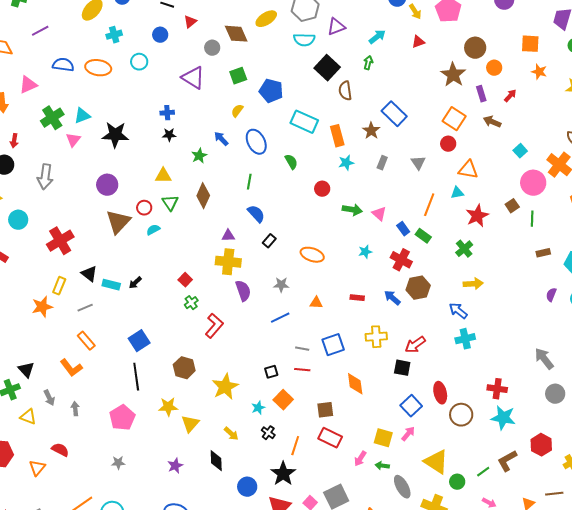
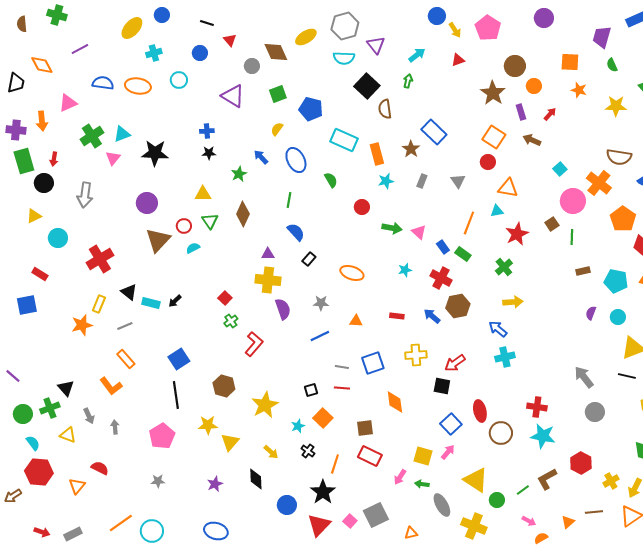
red triangle: (190, 22) -> (230, 40), turned -32
purple triangle: (336, 27) -> (376, 45), turned -48

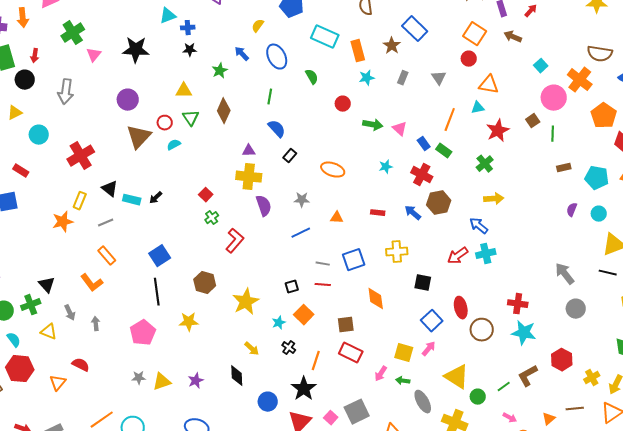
cyan triangle: (122, 134) -> (168, 16), moved
red arrow: (455, 363) -> (458, 256), moved
yellow triangle: (230, 442) -> (162, 382), moved, turned 30

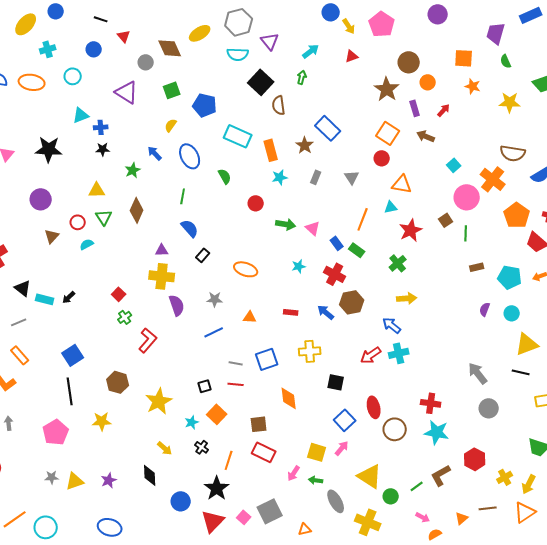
brown triangle: (139, 137) -> (52, 236), size x0.6

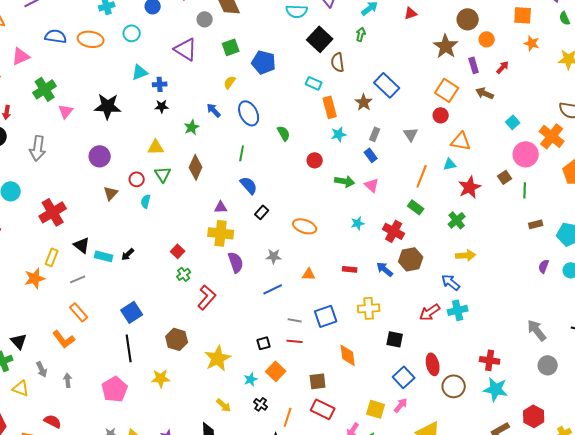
cyan rectangle: (238, 136) -> (314, 83), moved, size x0.6
blue rectangle: (337, 243) -> (371, 155), moved
cyan semicircle: (87, 244) -> (146, 201), turned -48

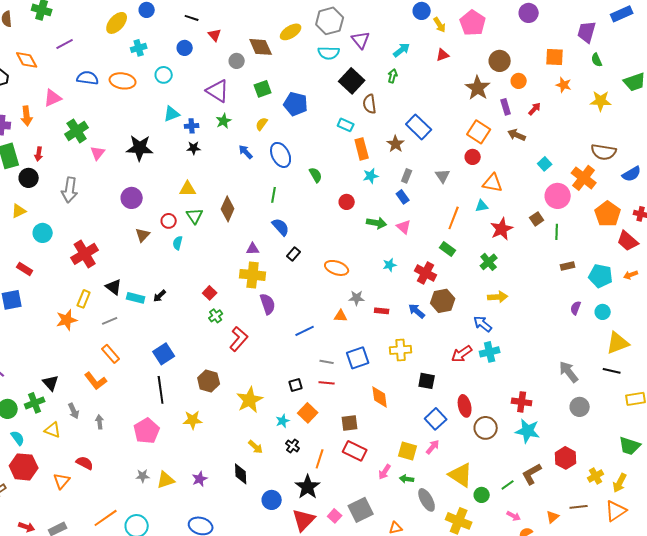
green star: (192, 127) -> (224, 121), moved
gray star: (274, 256) -> (357, 298), moved

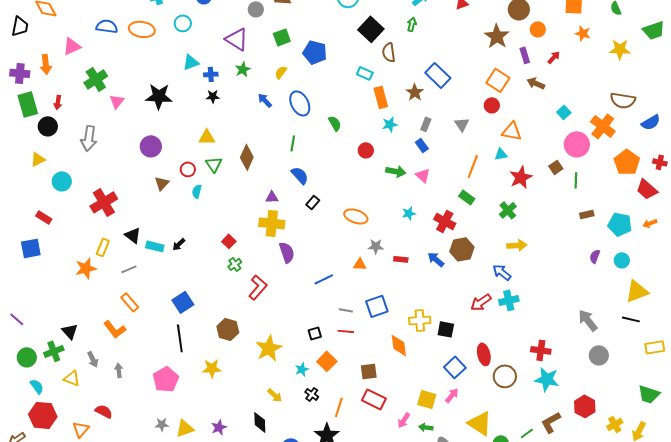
yellow cross: (401, 350) -> (420, 320), moved

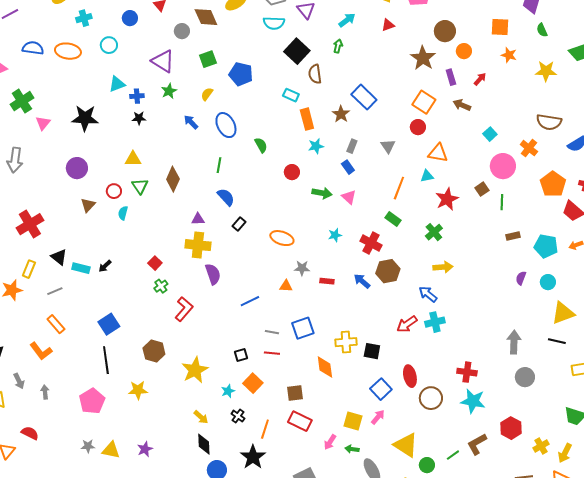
orange cross: (603, 126) -> (529, 148), size x0.7
gray arrow: (588, 320) -> (514, 342), turned 40
black diamond: (260, 422) -> (204, 444), moved
yellow triangle: (185, 428) -> (111, 450), turned 30

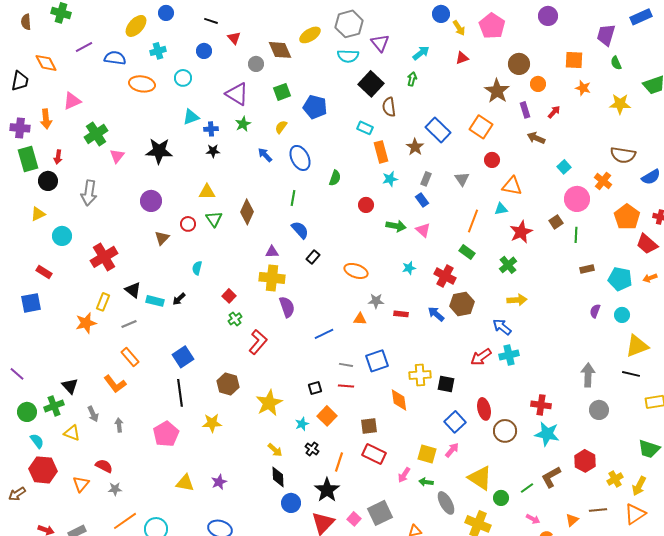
blue semicircle: (33, 48) -> (115, 58), moved
orange square: (424, 102) -> (481, 127), moved
green semicircle: (261, 145) -> (335, 178), turned 49
cyan semicircle: (123, 213) -> (197, 268), moved
gray star: (88, 446) -> (115, 489), moved

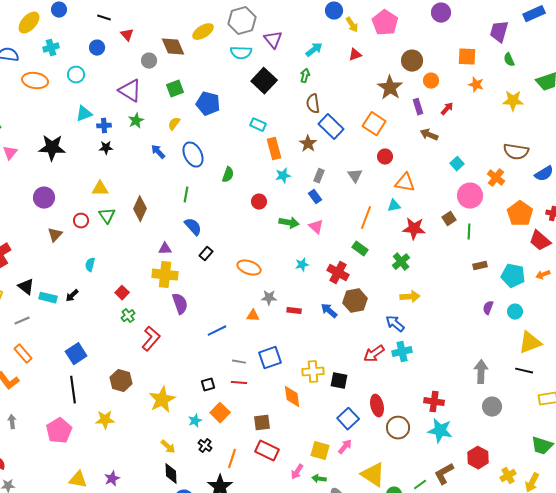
brown semicircle: (389, 107) -> (313, 104), moved
red star: (521, 232) -> (414, 229), turned 30

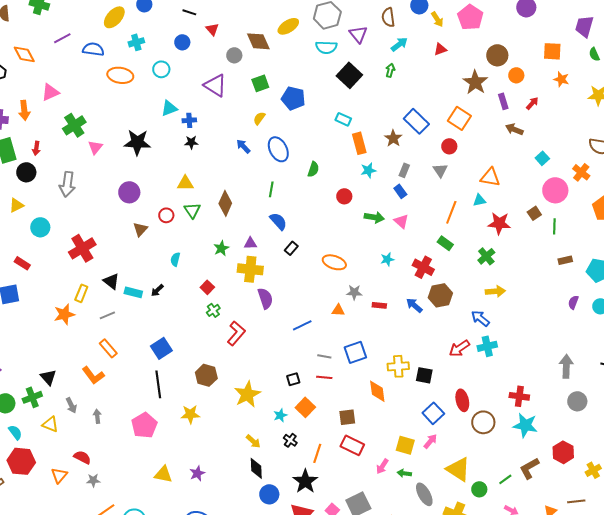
brown semicircle: (313, 104) -> (388, 17), moved
green star: (136, 121) -> (221, 248), moved
red circle: (385, 157) -> (449, 146), moved

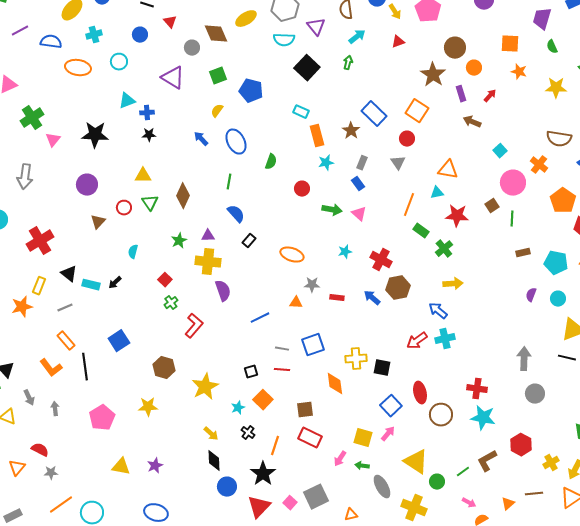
green rectangle: (445, 243) -> (421, 231), moved
black line: (158, 384) -> (85, 367), moved

